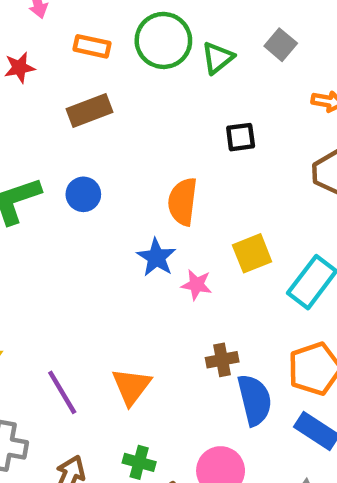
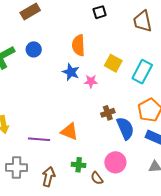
yellow square: (252, 253) -> (113, 63), turned -30
orange triangle: (131, 386) -> (69, 131), turned -36
purple line: (62, 392) -> (39, 139), turned -45

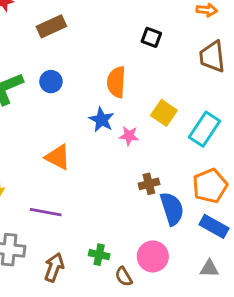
black square: (100, 12) -> (151, 37), turned 32
orange triangle: (69, 131) -> (58, 157), moved

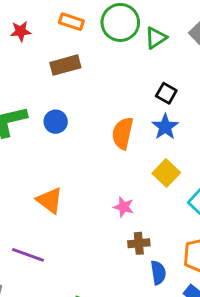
blue star: (102, 120) -> (165, 127), moved
pink star: (129, 136) -> (124, 207), moved
blue semicircle: (172, 209) -> (158, 273), size x0.7

